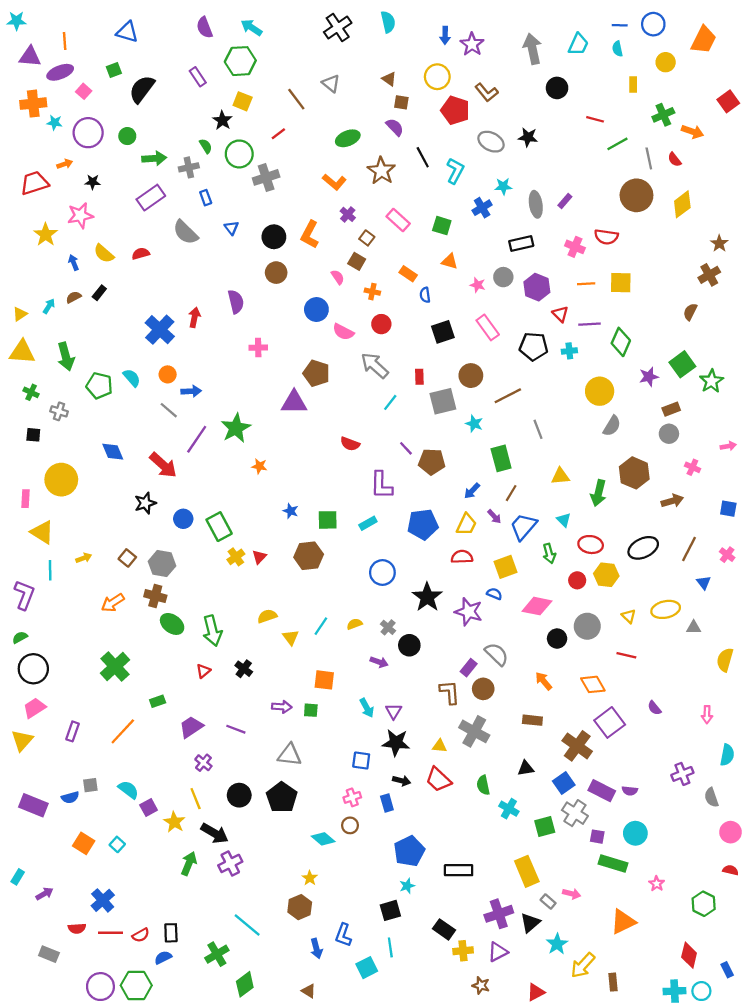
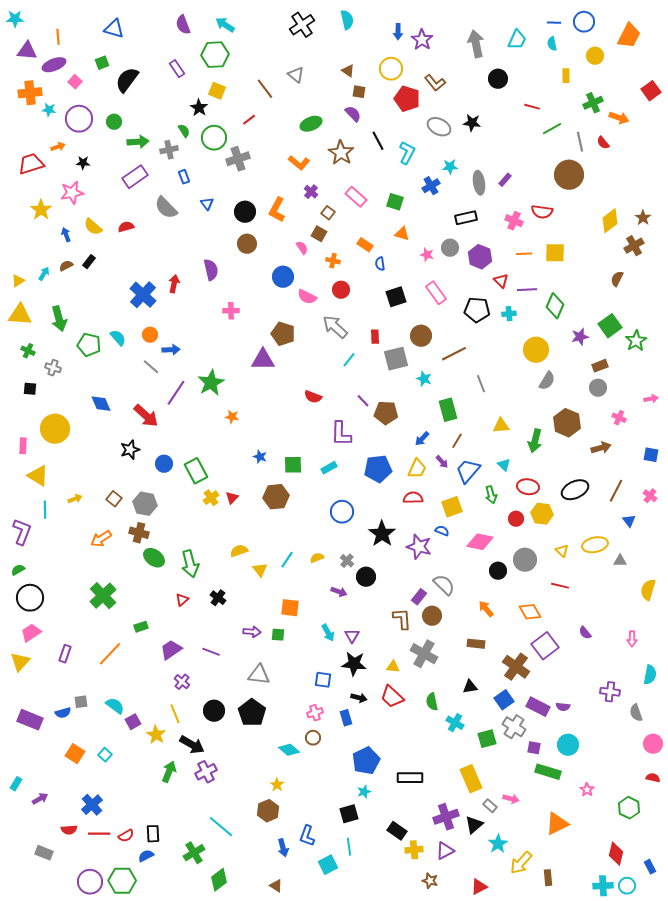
yellow diamond: (682, 204) -> (610, 221), moved
purple cross: (682, 774) -> (610, 692), turned 30

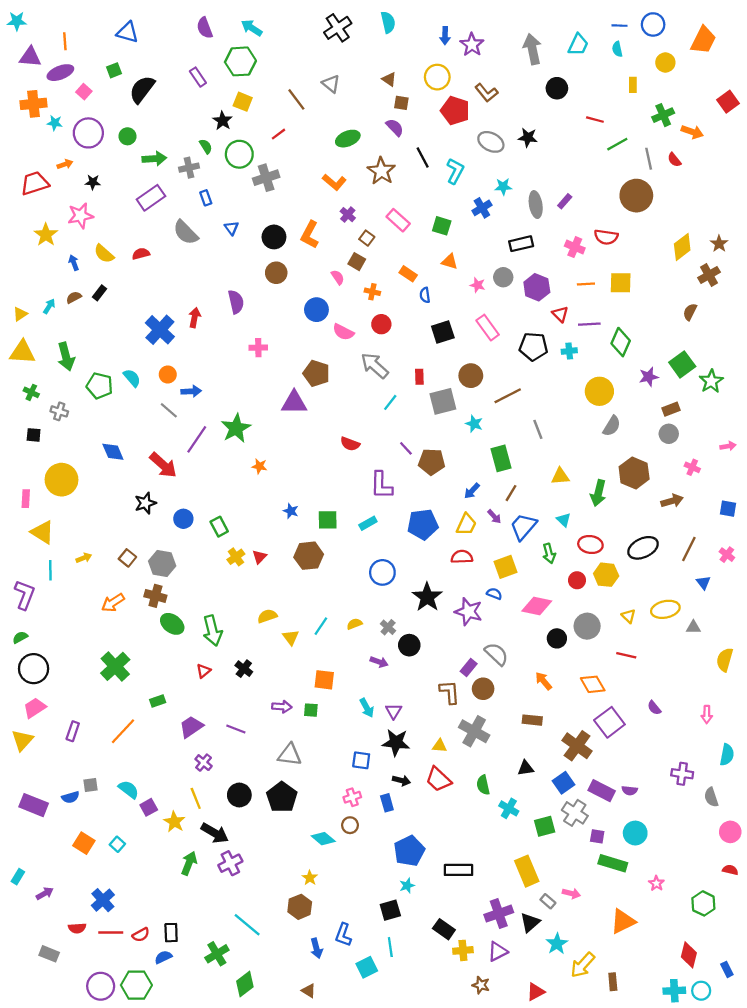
green rectangle: (196, 471) -> (219, 527), size x0.7

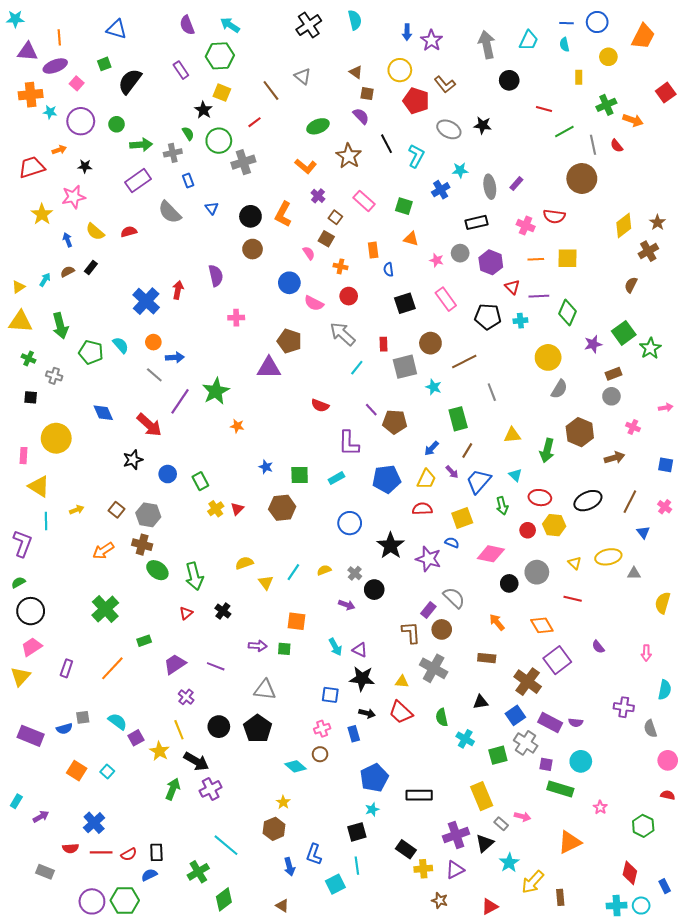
orange rectangle: (408, 274) -> (373, 250), turned 49
purple triangle: (394, 711) -> (360, 650), turned -35

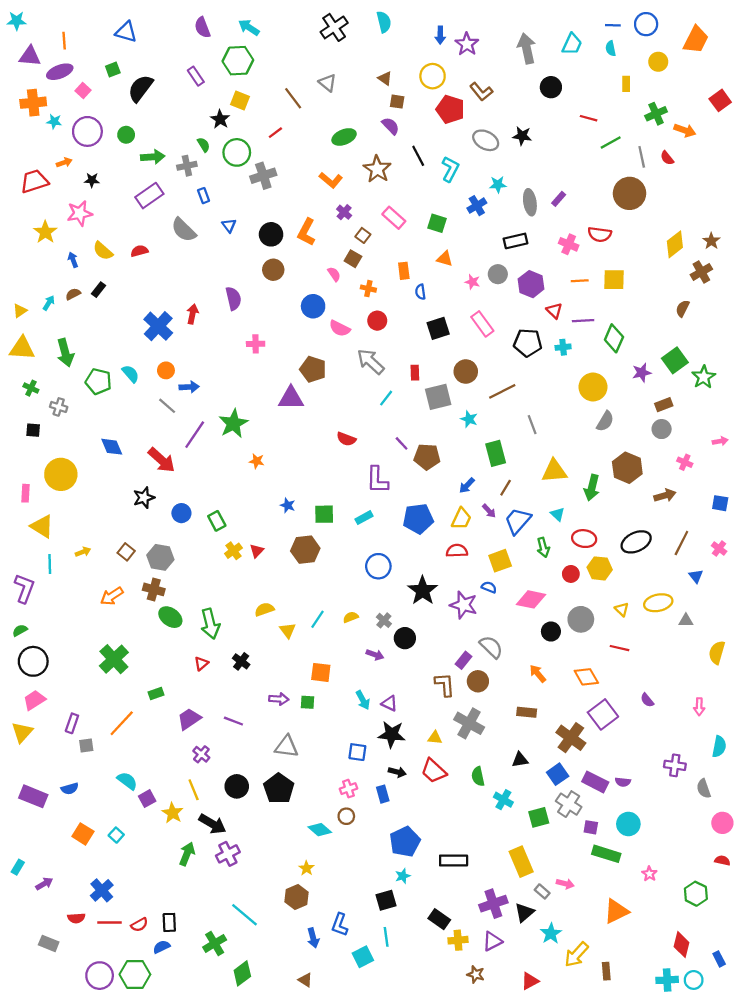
yellow triangle: (512, 435) -> (554, 471), size x1.4
gray square: (83, 717) -> (86, 745), moved

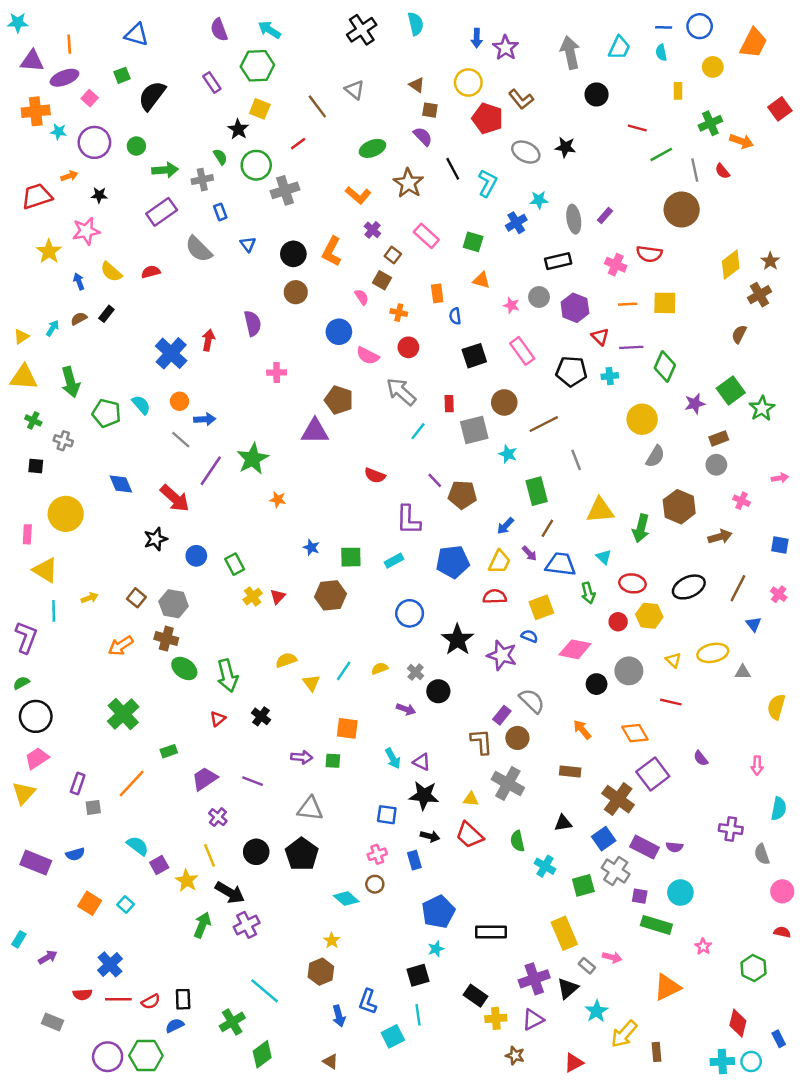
blue trapezoid: (518, 521) -> (561, 564), turned 56

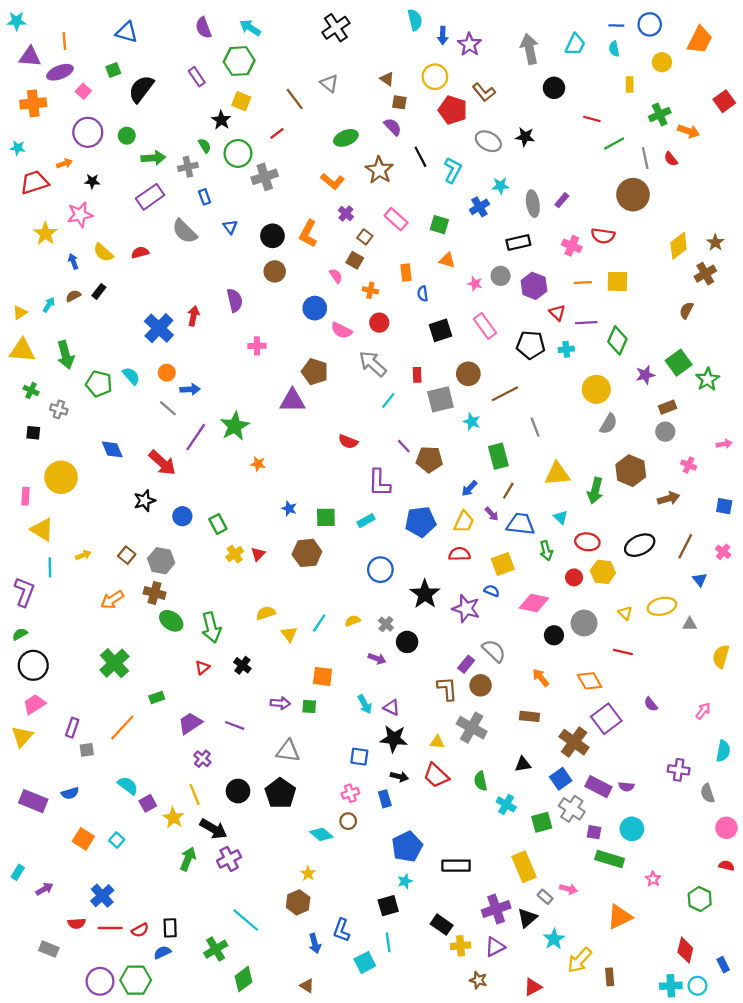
cyan semicircle: (416, 24) -> (415, 20), moved
cyan star: (58, 132) -> (18, 148), moved
pink arrow: (757, 766) -> (703, 711), turned -144

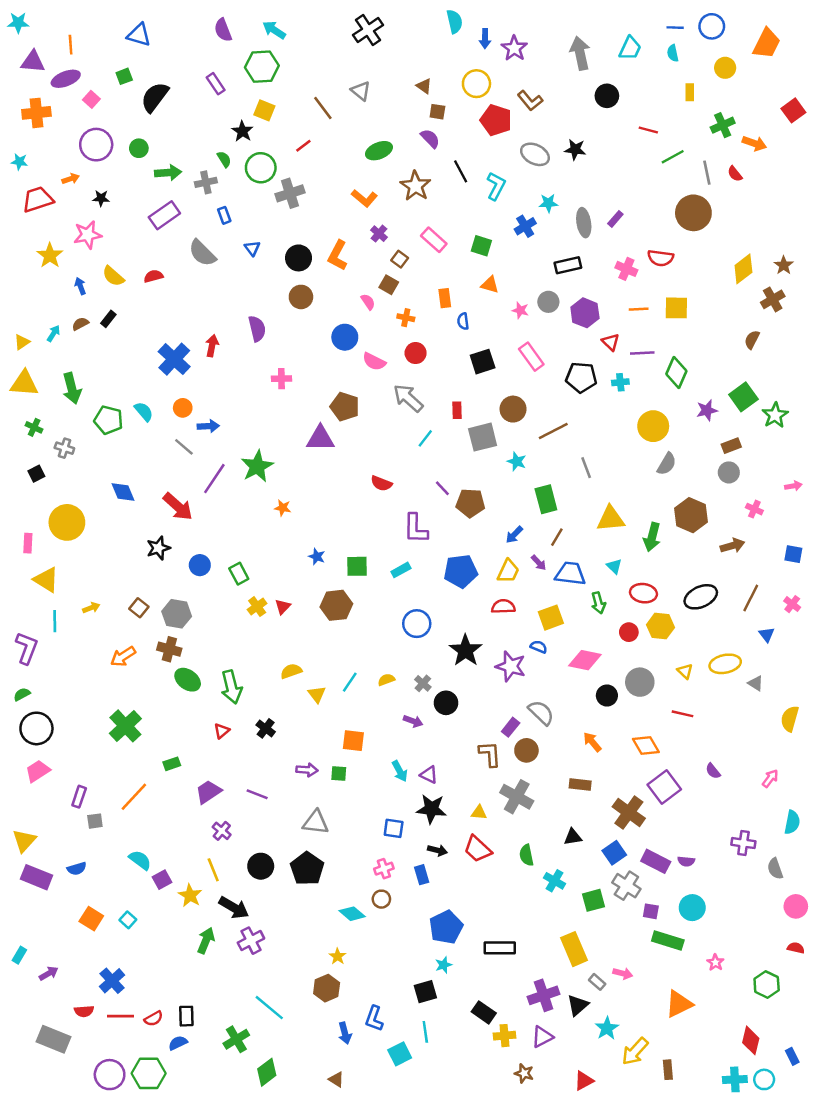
black square: (33, 433) -> (36, 474), turned -32
gray triangle: (690, 624) -> (756, 683), turned 32
yellow triangle: (22, 737) -> (24, 841), moved
gray rectangle: (49, 949) -> (54, 1039), size x1.5

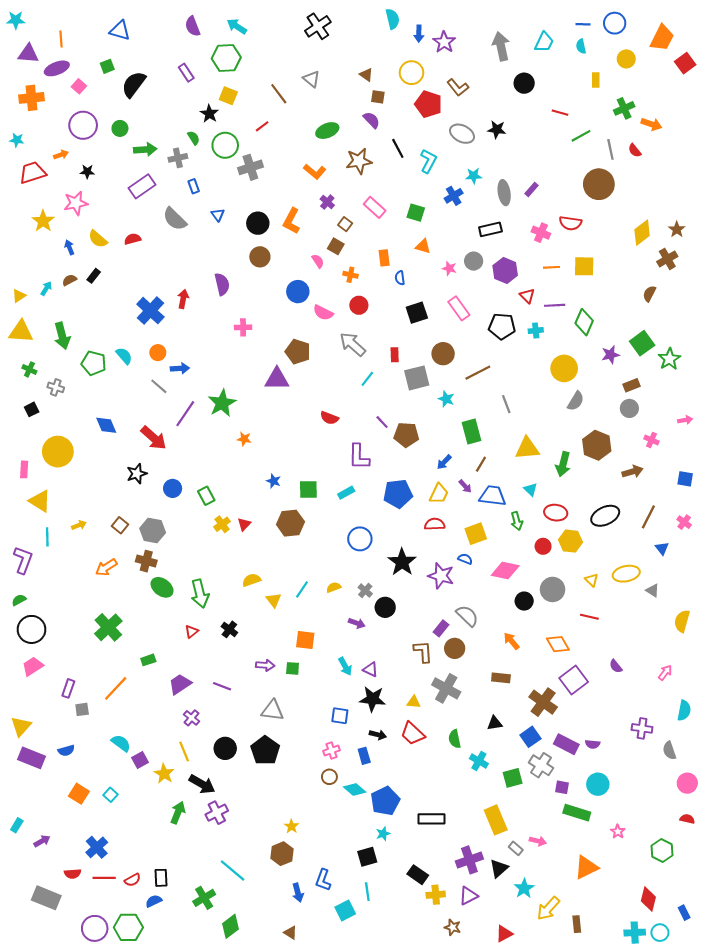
red square: (793, 110) -> (685, 63), moved
brown star: (416, 186) -> (359, 161), turned 30
cyan diamond: (352, 914) -> (355, 789), moved

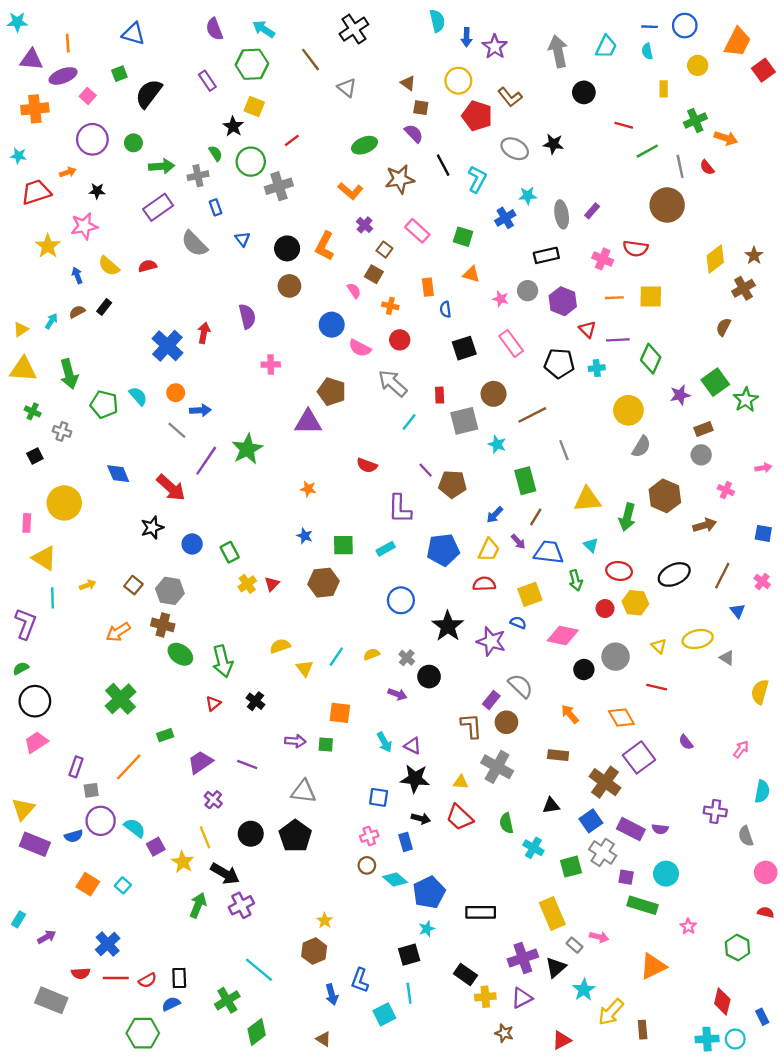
brown line: (279, 94) -> (311, 60), moved
orange star: (244, 439) -> (308, 489), moved
purple circle: (95, 928) -> (101, 821), moved

